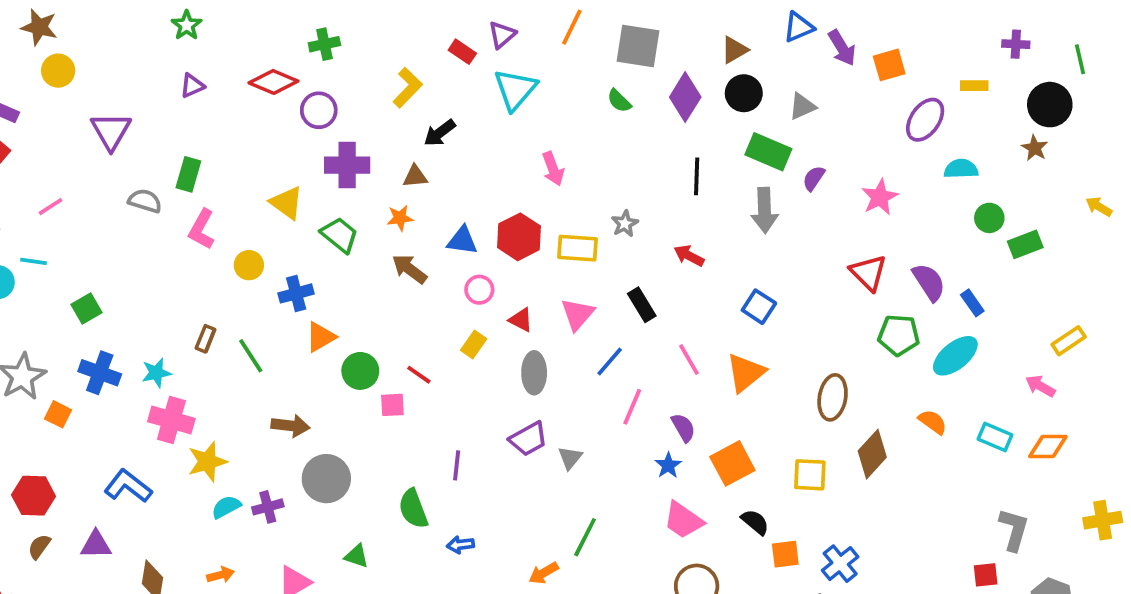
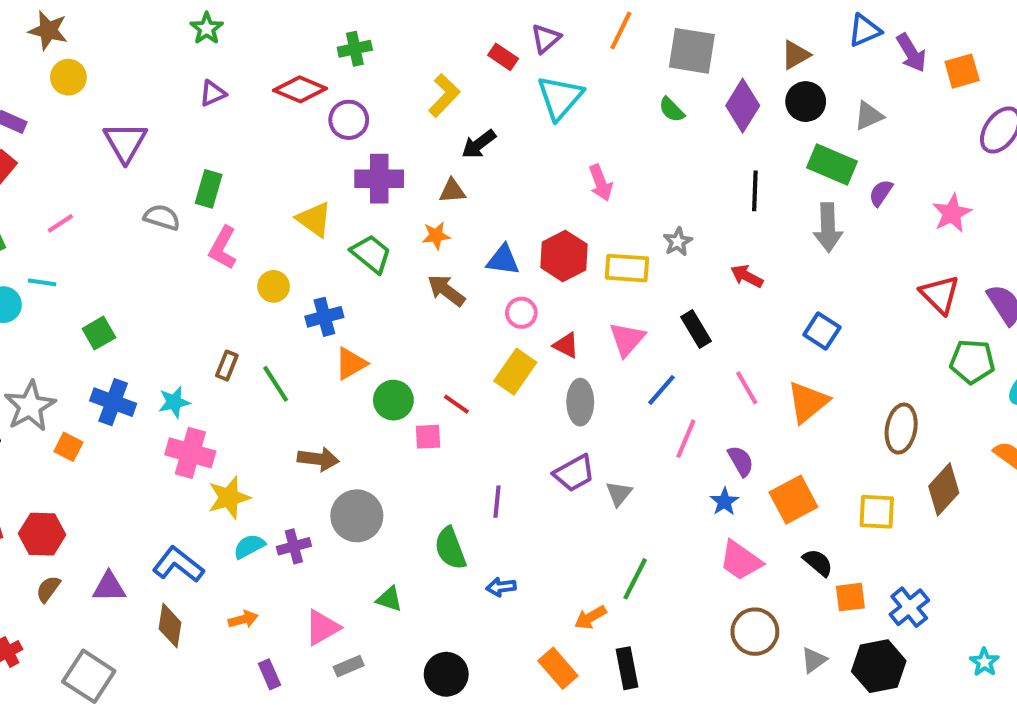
yellow rectangle: (474, 344) -> (515, 372), size x1.5
blue L-shape: (128, 486) -> (178, 565), moved

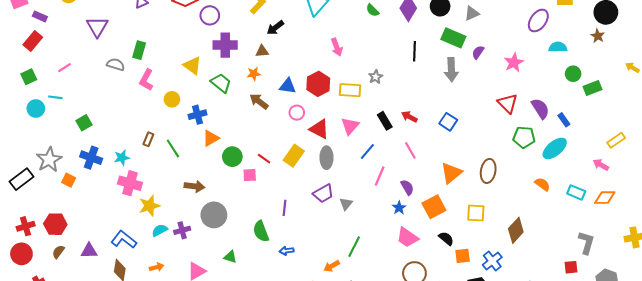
red arrow: (747, 276) -> (409, 117), moved
red triangle: (566, 345) -> (319, 129), size x1.5
yellow rectangle: (515, 372) -> (294, 156), moved
orange triangle: (808, 402) -> (451, 173), moved
brown diamond: (944, 489) -> (516, 230), moved

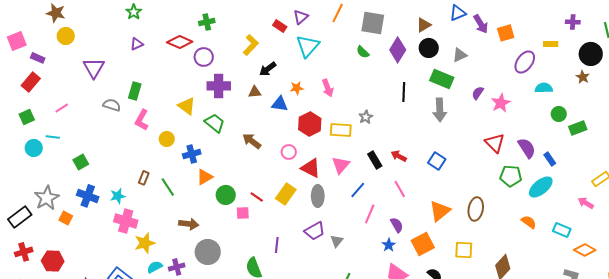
purple semicircle: (478, 52) -> (478, 93), moved
orange star: (254, 74) -> (297, 88), moved
blue triangle: (288, 86) -> (280, 104), moved
orange diamond: (605, 198) -> (585, 250), moved, turned 30
red cross: (26, 226) -> (24, 252), moved

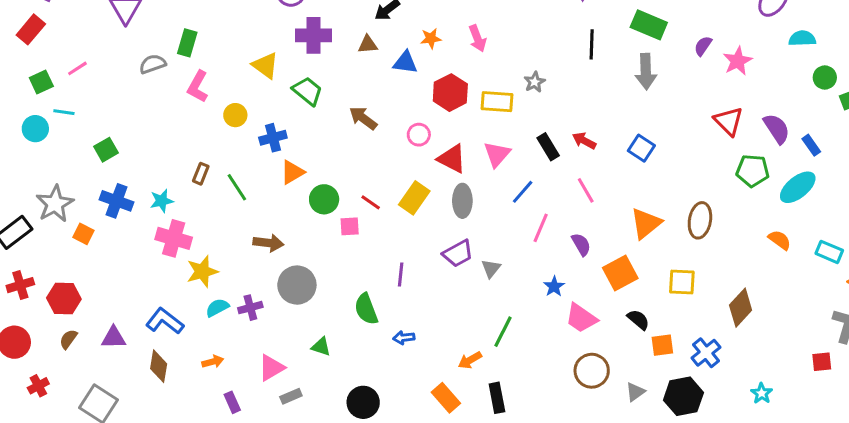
gray semicircle: (112, 105) -> (153, 64), turned -36
green square: (27, 117) -> (41, 82), moved
blue star: (389, 245) -> (554, 287), moved

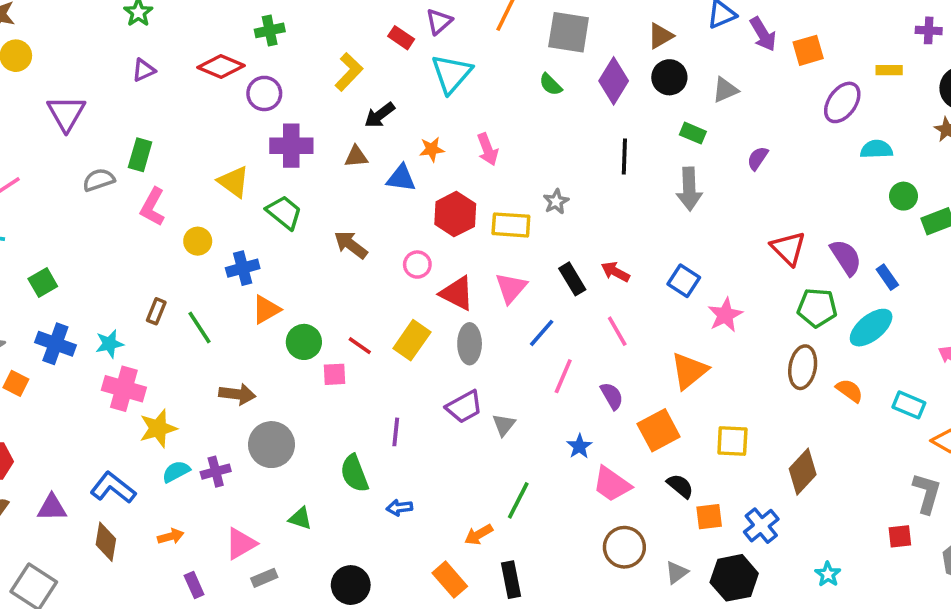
green rectangle: (649, 25) -> (693, 133), size x0.6
pink star: (738, 61) -> (725, 315), moved
brown ellipse: (700, 220) -> (803, 367), moved

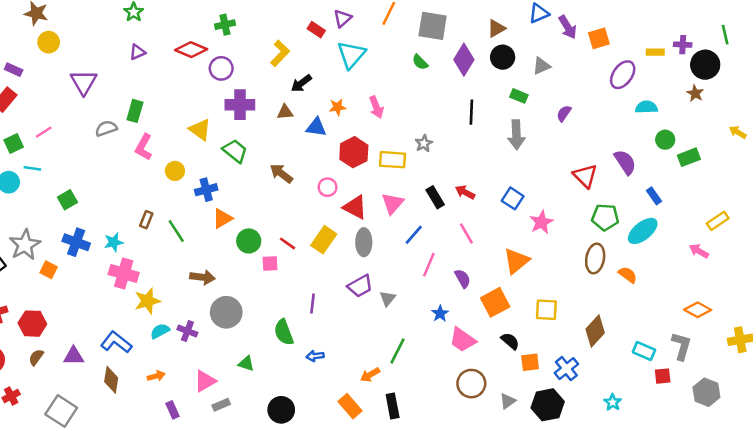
purple cross: (929, 30) -> (683, 45), moved
purple semicircle: (846, 257) -> (625, 162), moved
cyan rectangle: (909, 405) -> (644, 351), moved
purple cross: (216, 472) -> (187, 331), turned 36

